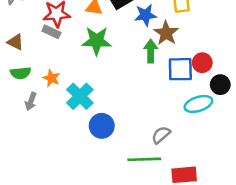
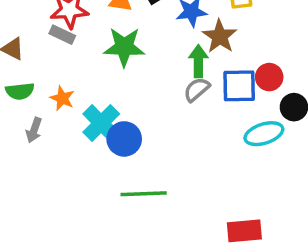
blue circle: (102, 126) -> (124, 139), moved
gray semicircle: (161, 135) -> (197, 89), moved
green line: (144, 159) -> (144, 194), moved

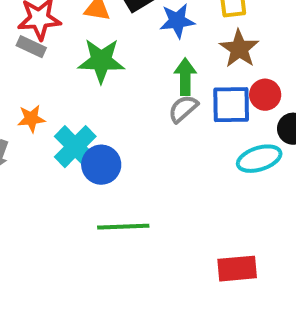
brown star: (220, 36) -> (239, 49), moved
orange star: (62, 98) -> (31, 119), turned -30

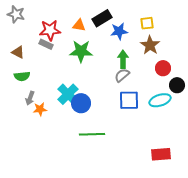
blue square: (231, 105) -> (129, 100), moved
orange star: (31, 119) -> (40, 109), moved
red rectangle: (237, 269) -> (161, 154), moved

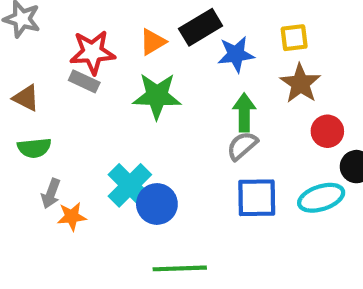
orange triangle: (79, 25) -> (153, 42), turned -40

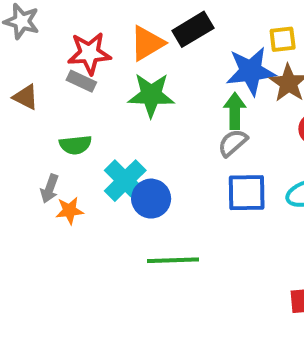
orange triangle: (153, 42) -> (147, 43), size x1.4
blue star: (236, 54) -> (251, 71), moved, size x1.4
green semicircle: (34, 148) -> (75, 145), moved

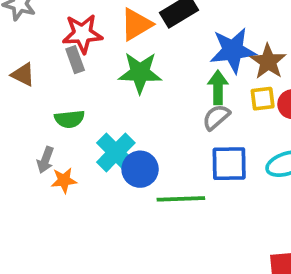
yellow square: (283, 39) -> (263, 99), moved
gray rectangle: (81, 81) -> (75, 60), turned 45
green line: (173, 260) -> (181, 199), moved

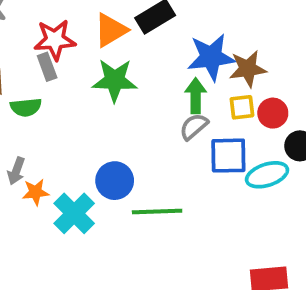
brown star: (268, 62) -> (248, 69), turned 30
green semicircle: (69, 119) -> (26, 107), moved
cyan cross: (116, 152) -> (74, 213), moved
blue square: (229, 164) -> (228, 156), moved

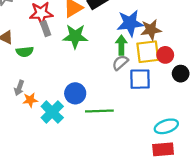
gray rectangle: (47, 67) -> (46, 29), moved
yellow square: (242, 107) -> (148, 52), size x1.6
cyan ellipse: (267, 175) -> (166, 126), moved

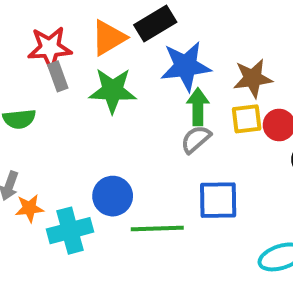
blue star: (130, 23) -> (186, 66), moved
yellow square: (148, 52) -> (247, 119), size x0.7
blue square: (140, 79) -> (218, 200), moved
cyan cross: (52, 112) -> (70, 231), turned 30

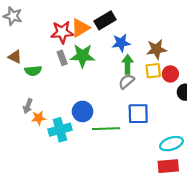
red star: (50, 48) -> (62, 32), moved
blue star: (186, 66) -> (121, 43), size x0.7
gray rectangle: (58, 76) -> (62, 58), moved

